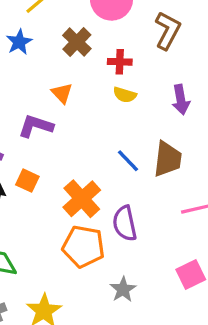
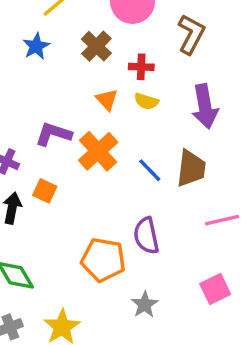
orange triangle: (62, 93) -> (107, 100), moved
purple arrow: (181, 100) -> (205, 106), size x1.4
orange cross: (82, 199) -> (98, 151), moved

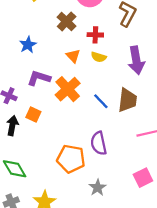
blue star: (36, 46) -> (28, 45), moved

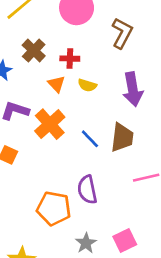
brown cross: (67, 22) -> (34, 50), moved
red cross: (95, 35) -> (70, 59), moved
pink square: (143, 178) -> (125, 240), moved

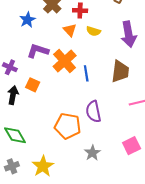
blue line: (90, 139) -> (86, 73), moved, turned 35
pink square: (125, 240) -> (132, 146), moved

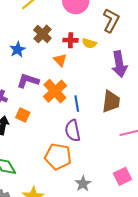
yellow semicircle: (93, 31) -> (89, 43), moved
purple semicircle: (93, 112) -> (73, 131), moved

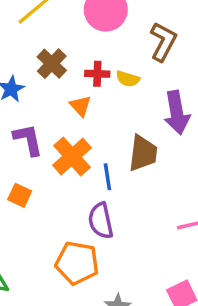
purple L-shape: (28, 81) -> (28, 140), turned 60
brown trapezoid: (111, 102) -> (143, 153), moved

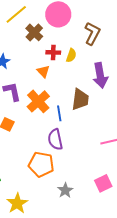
brown cross: (52, 64) -> (34, 32), moved
yellow semicircle: (128, 79) -> (71, 55), turned -88

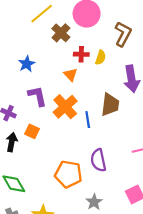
purple semicircle: (55, 139) -> (98, 160), moved

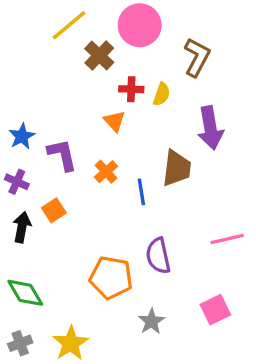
blue star: (27, 64) -> (22, 136), moved
orange cross: (65, 107) -> (106, 172), size x0.6
orange square: (32, 131) -> (54, 210), turned 32

